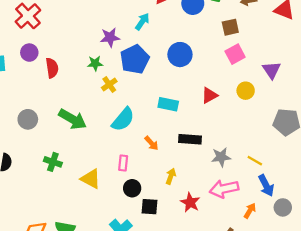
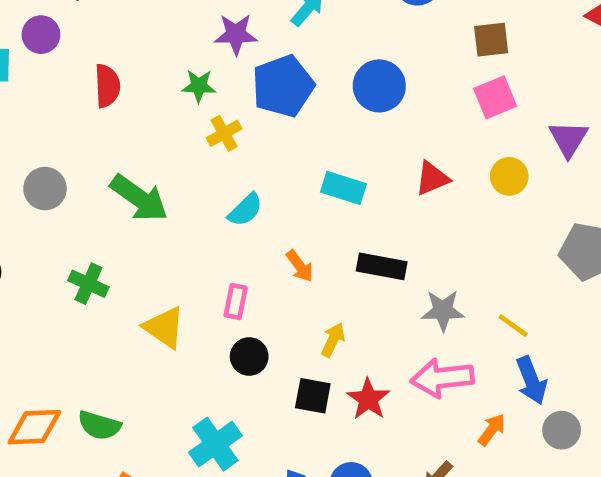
purple circle: (29, 53) -> (41, 35), moved
cyan semicircle: (123, 119) -> (245, 210), size x0.7
black square: (149, 207) -> (313, 396), moved

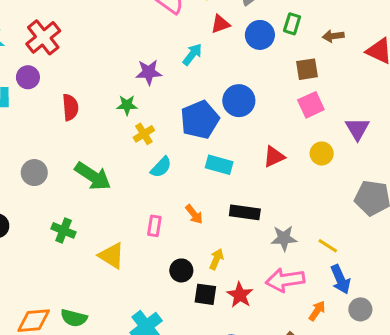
blue pentagon: (283, 86) -> (200, 120), moved
cyan semicircle: (245, 210) -> (161, 167), moved
pink rectangle: (236, 302) -> (154, 226), moved
black circle: (249, 357) -> (181, 270), moved

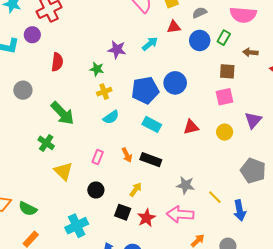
gray circle: (34, 173) -> (23, 90), moved
black rectangle: (245, 212) -> (151, 160), moved
green cross: (64, 230) -> (46, 143), moved
black circle: (181, 270) -> (96, 190), moved
blue arrow: (340, 279) -> (240, 210), moved

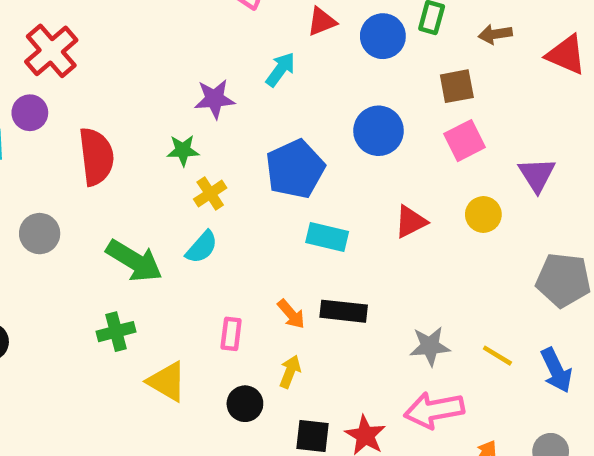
red semicircle: (57, 62) -> (96, 157), size x1.4
blue circle: (175, 83) -> (379, 131), moved
cyan semicircle: (111, 117) -> (202, 247), moved
green cross: (46, 143) -> (116, 332), turned -35
yellow arrow: (136, 189) -> (290, 372), moved

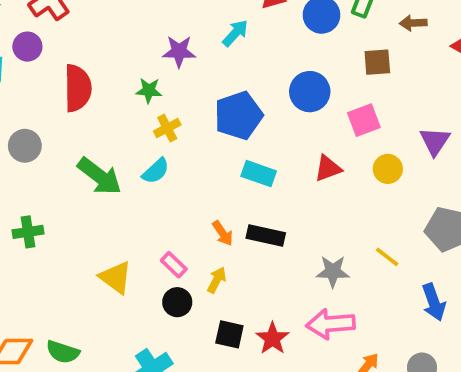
pink square: (464, 141) -> (364, 120), moved
green cross: (116, 332) -> (28, 232), moved
pink rectangle: (231, 334) -> (174, 265), moved, turned -60
yellow line: (497, 356) -> (387, 257), moved

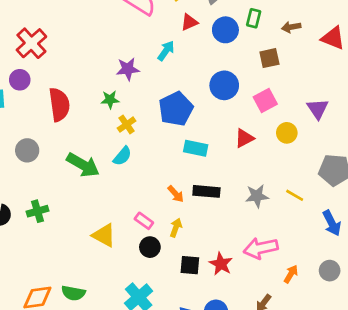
gray star: (333, 271) -> (257, 196), moved

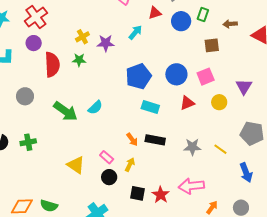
purple circle: (20, 80) -> (34, 43), moved
blue circle: (224, 85) -> (176, 74), moved
green star: (110, 100) -> (79, 60), moved
yellow cross: (127, 124) -> (82, 37), moved

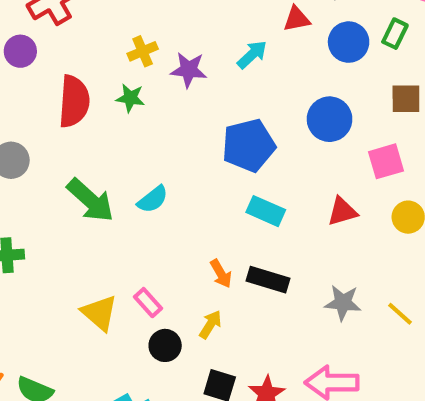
purple circle: (34, 43) -> (20, 51), moved
blue circle: (176, 74) -> (330, 119), moved
pink rectangle: (107, 157) -> (148, 303), moved

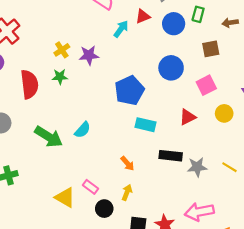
cyan arrow: (252, 54) -> (121, 29), moved
black rectangle: (268, 280) -> (171, 156), moved

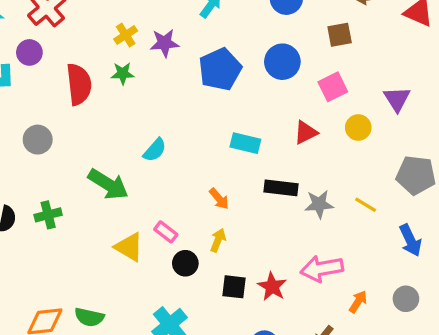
blue pentagon: (129, 91) -> (220, 69), moved
green arrow: (49, 137) -> (108, 184), moved

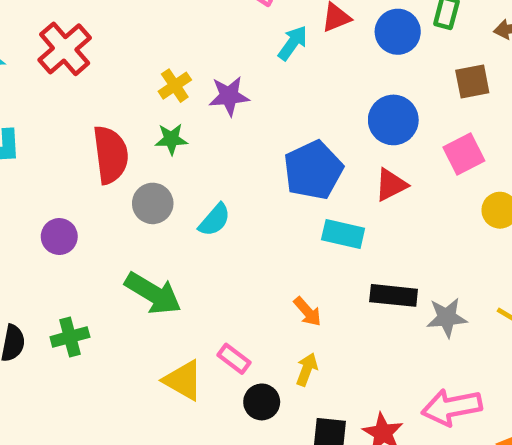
purple circle: (29, 52) -> (59, 237), moved
blue pentagon: (220, 69) -> (313, 170), moved
red triangle: (306, 132) -> (391, 185), moved
gray circle: (38, 140) -> (153, 203), moved
cyan semicircle: (155, 150) -> (215, 220), moved

